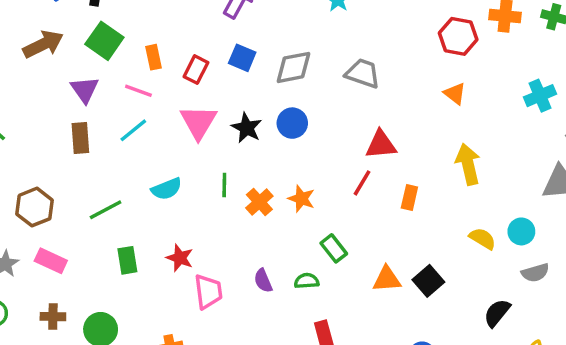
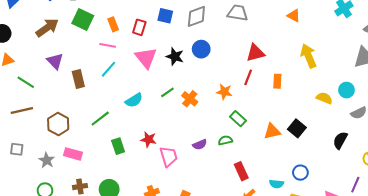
purple triangle: (85, 90) -> (55, 61), moved
green line: (224, 185) -> (167, 92), turned 64
orange star: (301, 199) -> (224, 92), moved
purple semicircle: (263, 281) -> (200, 145), turned -80

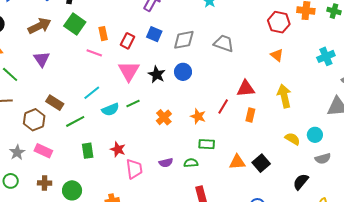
red triangle: (255, 53) -> (246, 88), moved
cyan line: (109, 69) -> (92, 93), moved
brown rectangle: (78, 79) -> (55, 103), moved, turned -54
green line: (167, 92) -> (133, 104), moved
green rectangle: (238, 119) -> (207, 144), turned -49

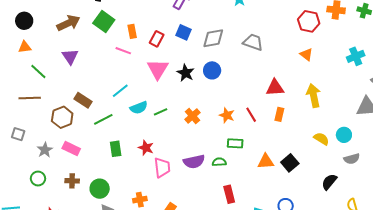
green line: (133, 104) -> (161, 112), moved
red line: (223, 107) -> (251, 115), moved, turned -63
purple semicircle: (166, 163) -> (194, 162), size x1.5

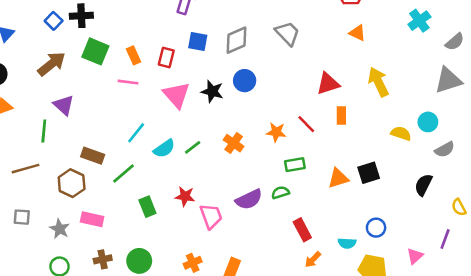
gray trapezoid: (253, 42) -> (287, 33), turned 40
green line: (38, 72) -> (44, 131), moved, turned 66
black square: (290, 163) -> (369, 173), turned 36

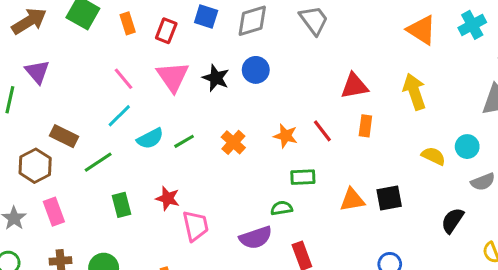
orange triangle: (357, 33) -> (422, 30), moved, size x1.5
pink line: (128, 82) -> (124, 79), moved, turned 36
purple semicircle: (249, 199) -> (256, 238), moved
pink rectangle: (92, 219) -> (54, 212), turned 50

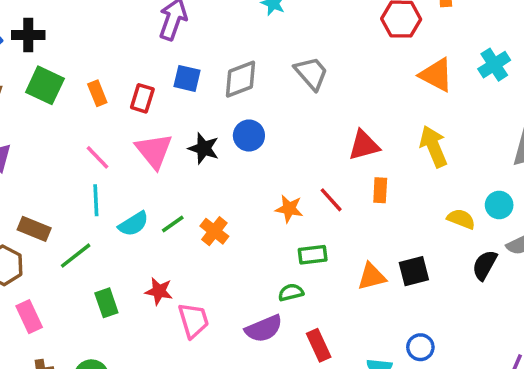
cyan line: (119, 116) -> (96, 200), turned -44
orange cross: (233, 142) -> (214, 231), moved
black semicircle: (452, 221) -> (485, 265), moved

